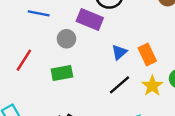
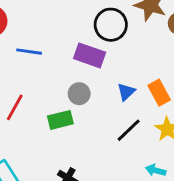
gray circle: (66, 39) -> (79, 94), moved

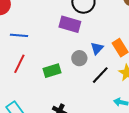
blue line: (29, 52) -> (19, 35), moved
gray circle: (79, 94) -> (79, 58), moved

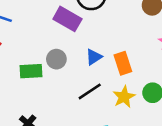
gray circle: (79, 58) -> (56, 59), moved

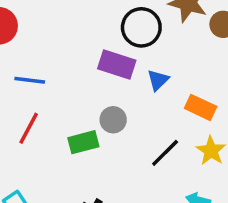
blue triangle: (94, 57) -> (158, 80), moved
orange rectangle: (123, 63) -> (201, 107), turned -35

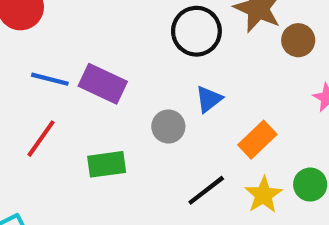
purple rectangle: (117, 65) -> (103, 84), moved
orange rectangle: (201, 107) -> (257, 140), turned -76
gray circle: (113, 120) -> (168, 126), moved

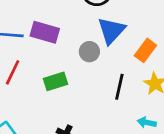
blue triangle: (209, 99) -> (111, 31), size x1.6
black line: (206, 190) -> (119, 87), turned -30

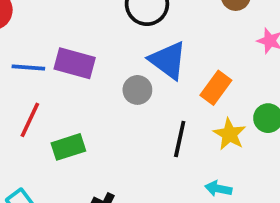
blue triangle: (111, 31) -> (168, 60), turned -36
green rectangle: (56, 81) -> (68, 147), moved

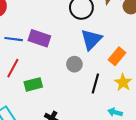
blue triangle: (168, 60) -> (91, 40), turned 35
gray circle: (137, 90) -> (74, 64), moved

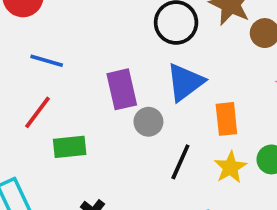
purple rectangle: (39, 38) -> (122, 89), moved, turned 50
orange rectangle: (117, 56) -> (226, 119), turned -54

